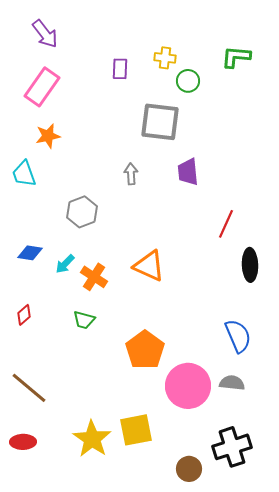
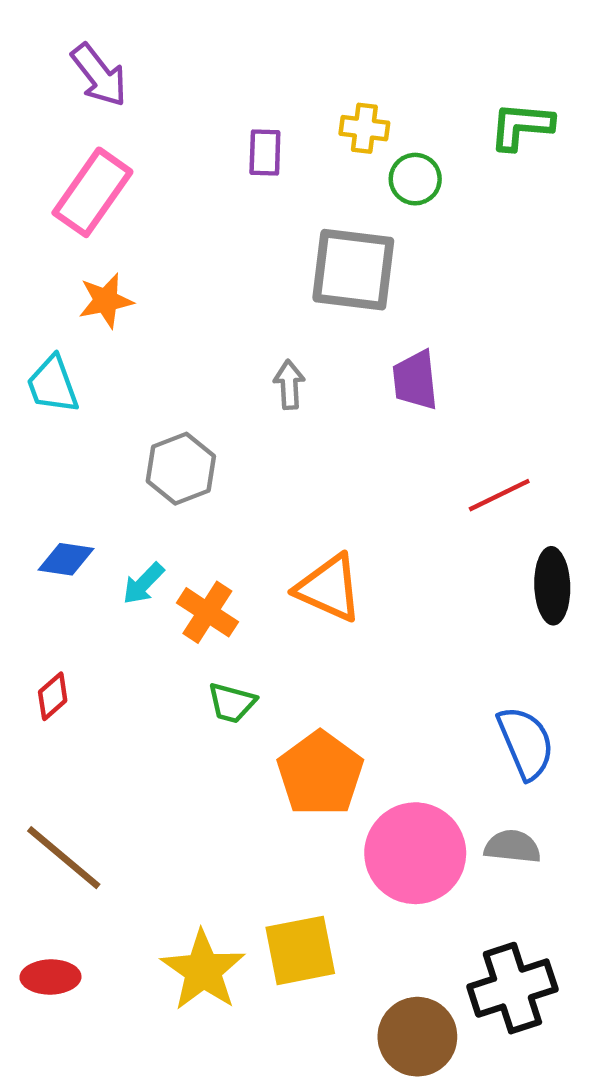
red line: (226, 224) -> (499, 495), turned 40
green trapezoid: (84, 320) -> (232, 703), moved
brown circle: (189, 469) -> (417, 1037), size x1.4

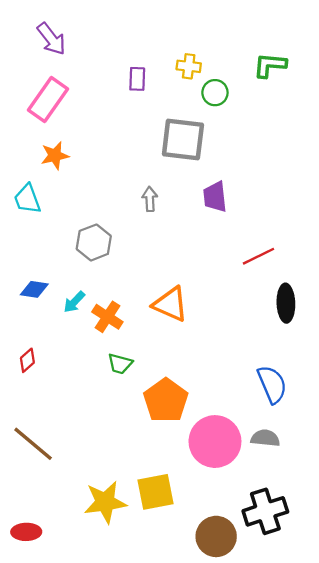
yellow star: (203, 970) -> (105, 502), turned 30
red ellipse: (50, 977) -> (26, 532), moved

